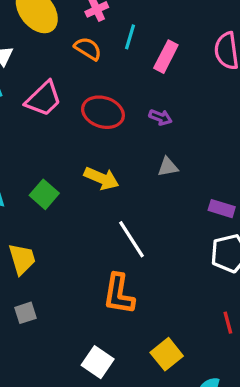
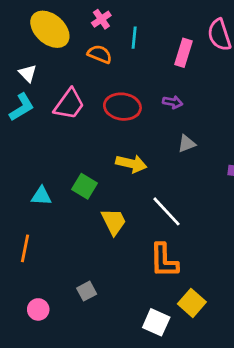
pink rectangle: (166, 57) -> (184, 53), moved
yellow trapezoid: (22, 259) -> (114, 222), moved
yellow square: (167, 354) -> (192, 303), moved

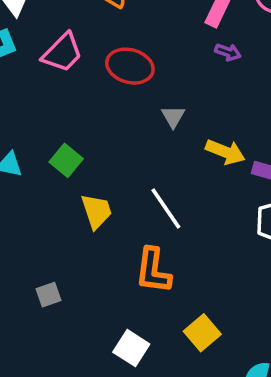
purple arrow: (173, 102) -> (228, 52), moved
gray triangle: (187, 144) -> (173, 117), moved, turned -48
yellow arrow: (131, 164) -> (225, 152), moved
yellow square: (192, 303) -> (202, 333), moved

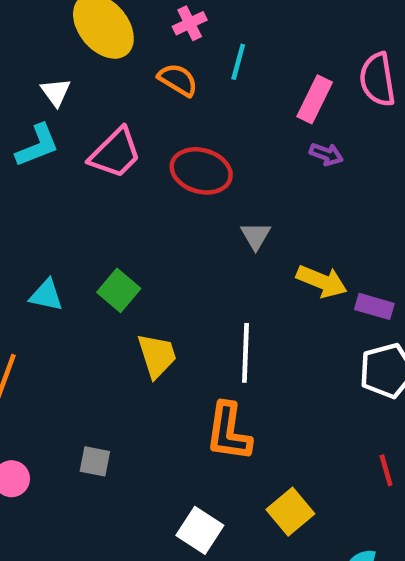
white line: (166, 208) -> (245, 353), turned 36
gray square: (49, 295) -> (95, 461), turned 30

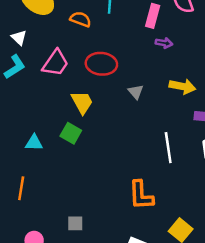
yellow arrow: (322, 281) -> (182, 86), moved
white line: (245, 353) -> (168, 148), moved
yellow trapezoid: (157, 356) -> (82, 102), moved

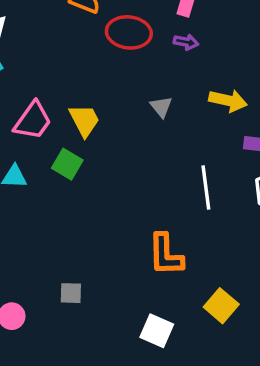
purple arrow: (164, 43) -> (186, 42), moved
pink trapezoid: (56, 63) -> (33, 121), moved
red ellipse: (101, 64) -> (129, 32), moved

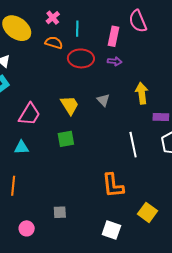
yellow arrow: (228, 101) -> (142, 93), turned -105
yellow trapezoid: (84, 120) -> (70, 105), moved
green square: (67, 164) -> (66, 139), moved, turned -36

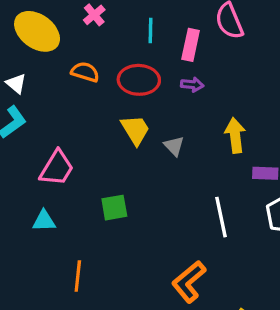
cyan line: (77, 29) -> (150, 30), moved
orange semicircle: (54, 43) -> (85, 72), moved
yellow trapezoid: (70, 105) -> (135, 130), moved
orange L-shape: (113, 185) -> (189, 282), turned 56
orange line: (13, 186) -> (78, 276), moved

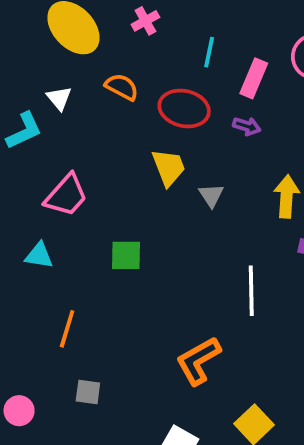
white triangle: (16, 84) -> (59, 98), moved

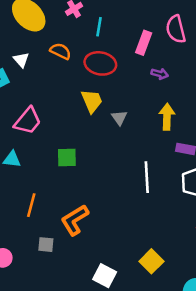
cyan line: (209, 52) -> (99, 27), moved
purple arrow: (247, 126) -> (160, 74), moved
orange L-shape: (198, 361) -> (75, 220), moved

